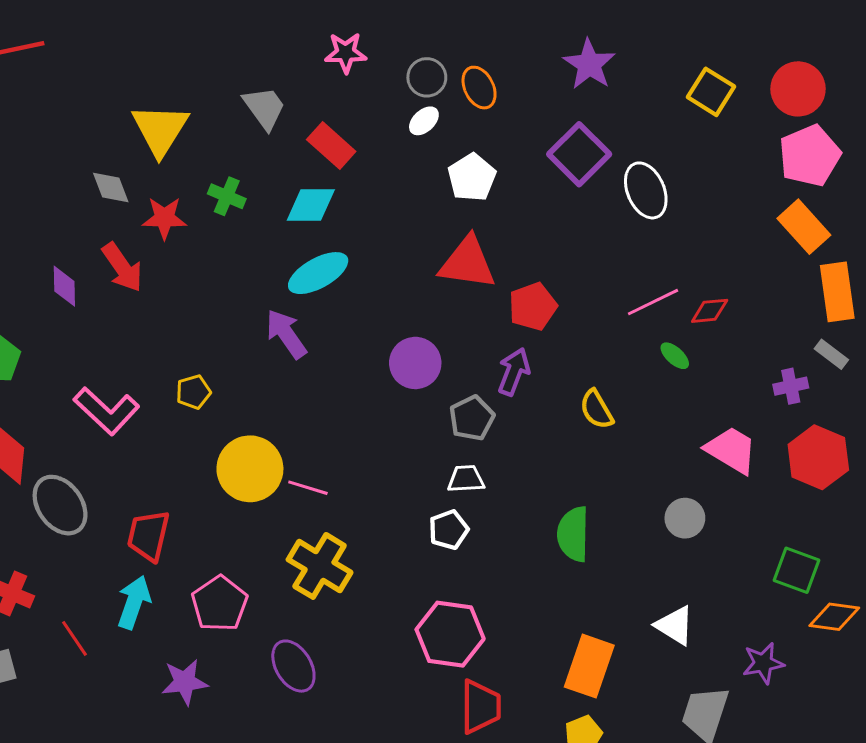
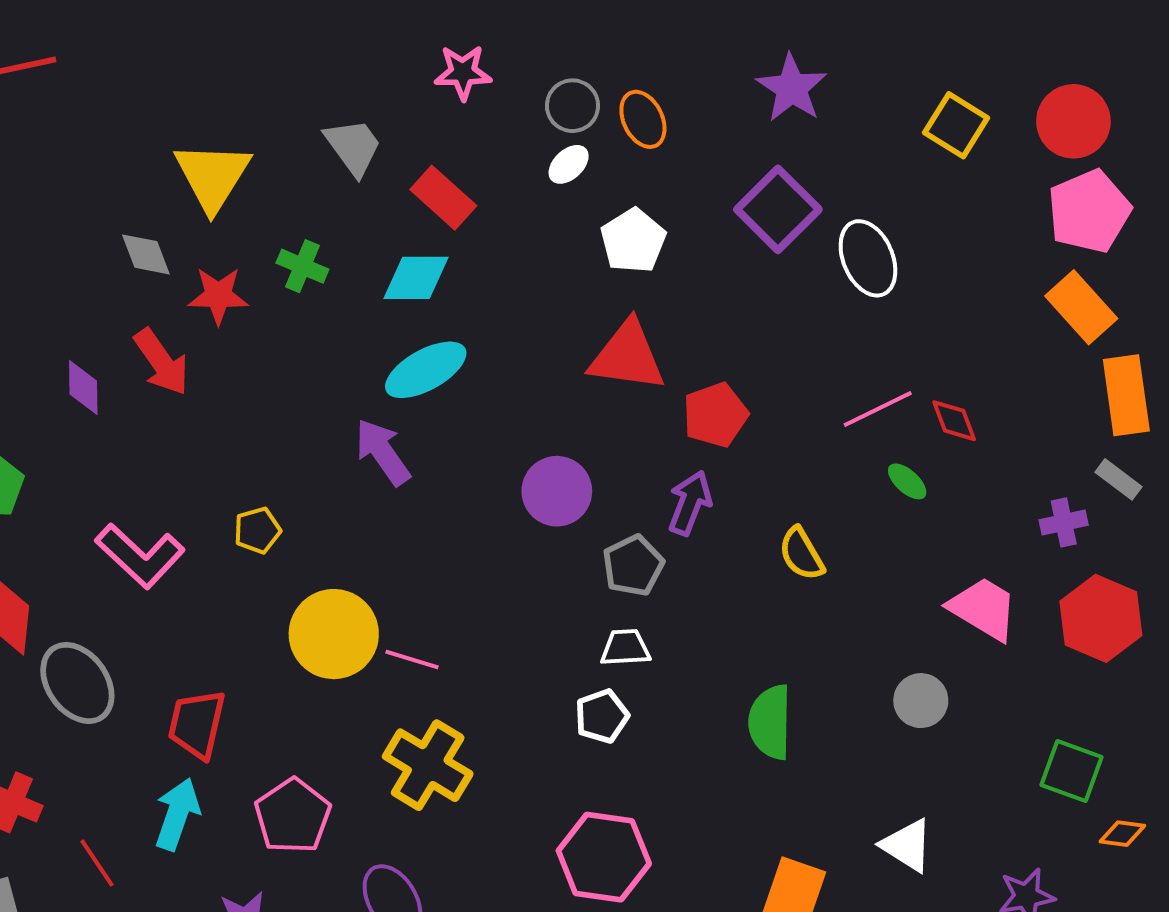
red diamond: (710, 311) -> (954, 421), turned 75
orange diamond: (834, 617) -> (1122, 834), size x0.7

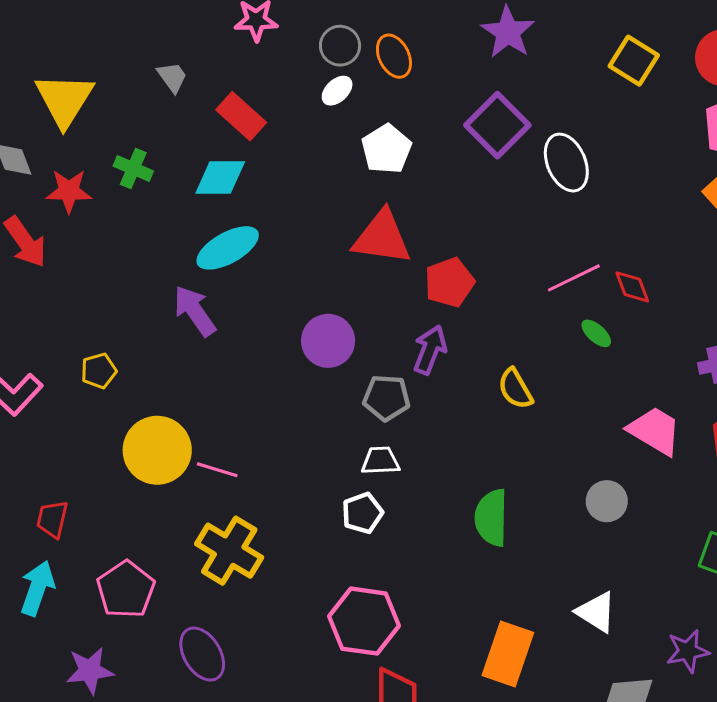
gray trapezoid: (353, 147) -> (172, 77), size x0.7
gray pentagon: (633, 566) -> (386, 398), turned 30
red trapezoid: (197, 724) -> (52, 519), size x0.7

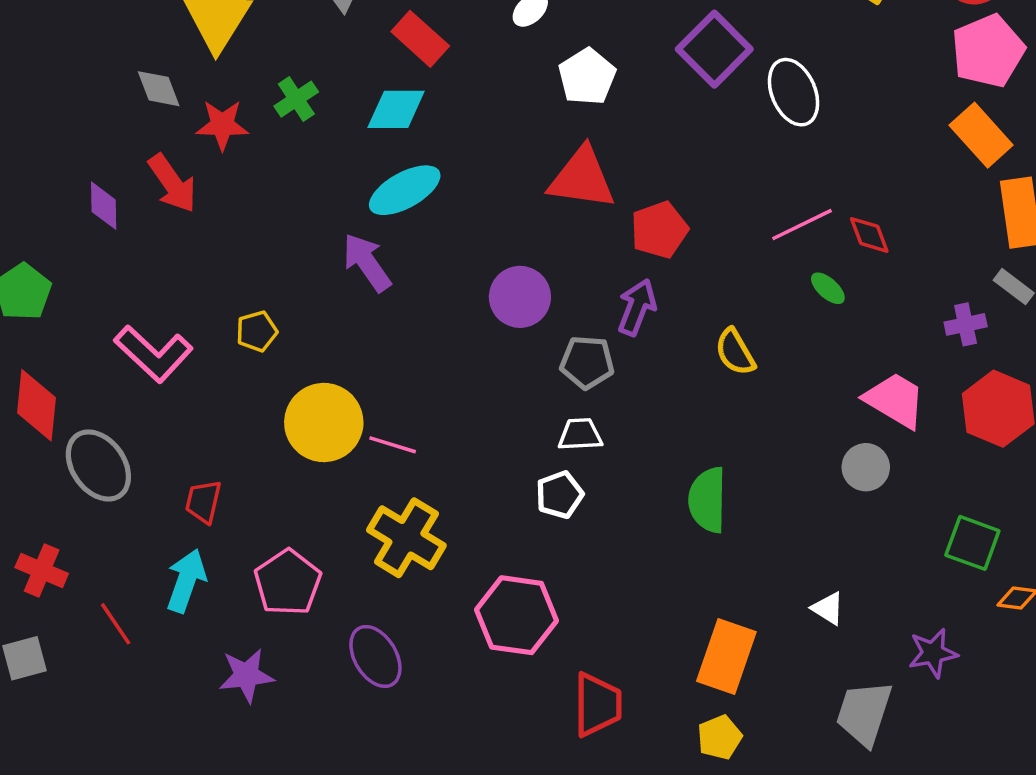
green cross: (133, 169) -> (296, 99), turned 33
gray circle: (607, 501) -> (866, 467), moved
white triangle: (596, 612) -> (828, 608), size x0.7
pink hexagon: (364, 621) -> (517, 615), moved

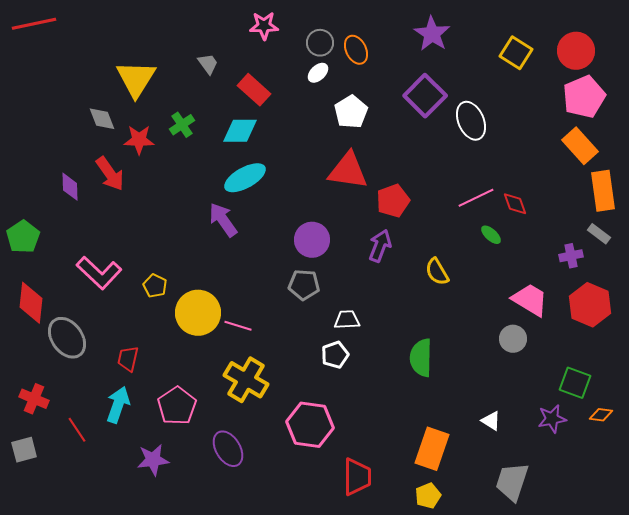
yellow pentagon: (257, 331) -> (155, 286), moved, turned -30
gray pentagon: (587, 362) -> (304, 285), moved
purple star: (933, 653) -> (552, 419), moved

